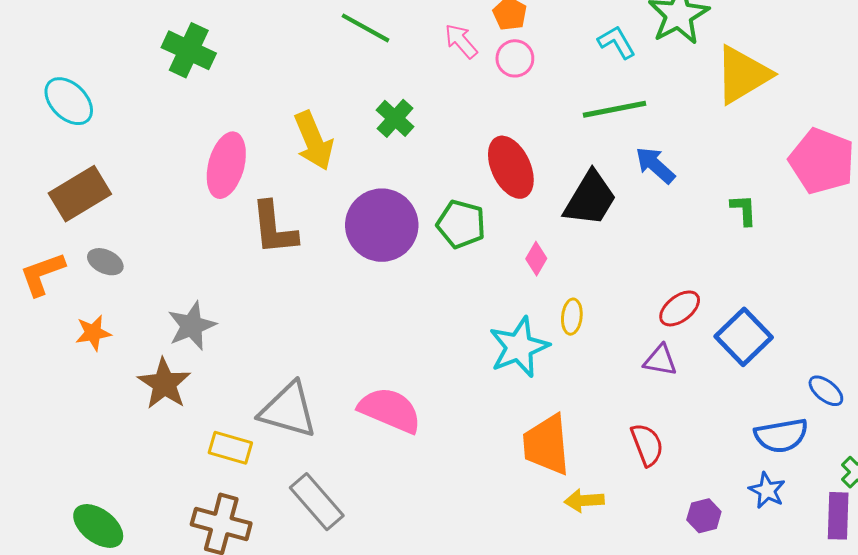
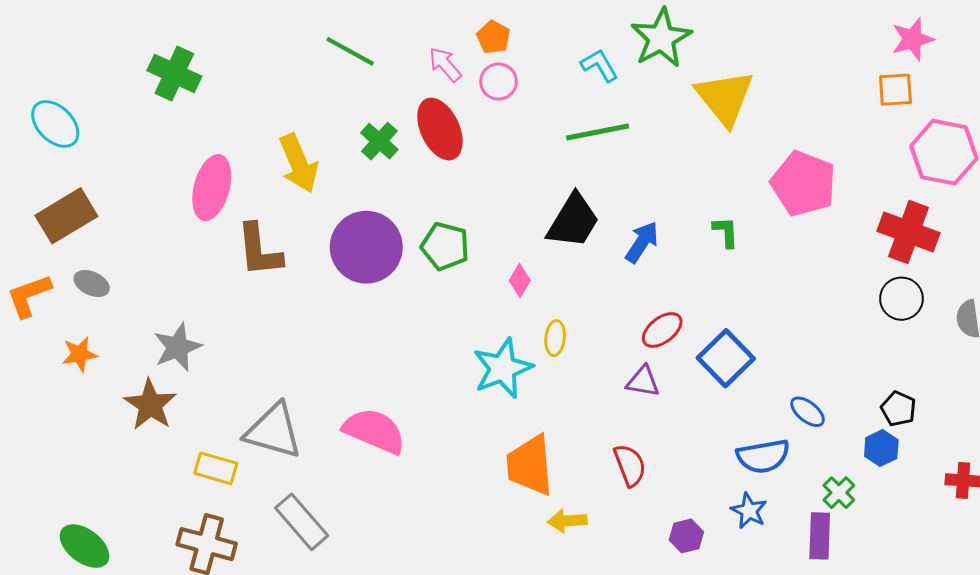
yellow triangle: (743, 75) -> (725, 98), turned -38
blue arrow: (655, 165) -> (642, 242), moved, turned 81
red ellipse: (511, 167) -> (440, 129), moved

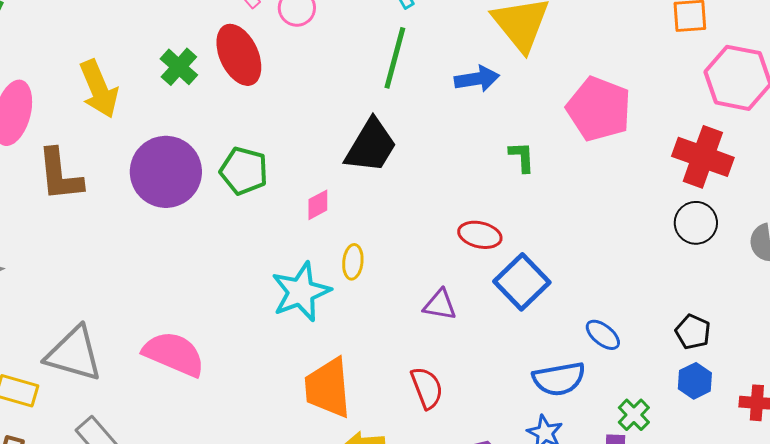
green line: (598, 132) -> (395, 58), turned -64
blue arrow: (642, 242) -> (477, 79), moved, turned 48
pink diamond: (520, 280) -> (318, 205), turned 32
red ellipse: (662, 330) -> (480, 235), moved, turned 51
blue hexagon: (881, 448) -> (695, 381), moved

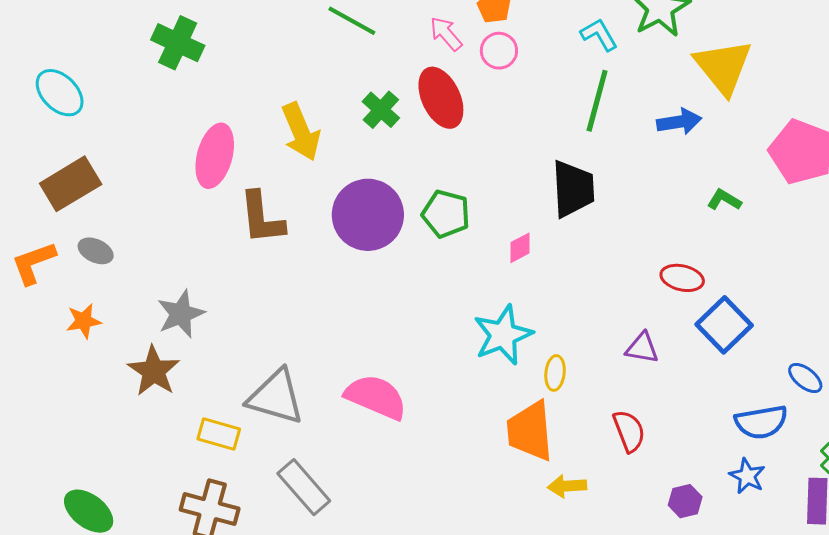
black trapezoid: (371, 146) -> (573, 189), turned -34
green L-shape: (522, 157) -> (724, 200), turned -56
yellow ellipse: (353, 262) -> (555, 373), moved

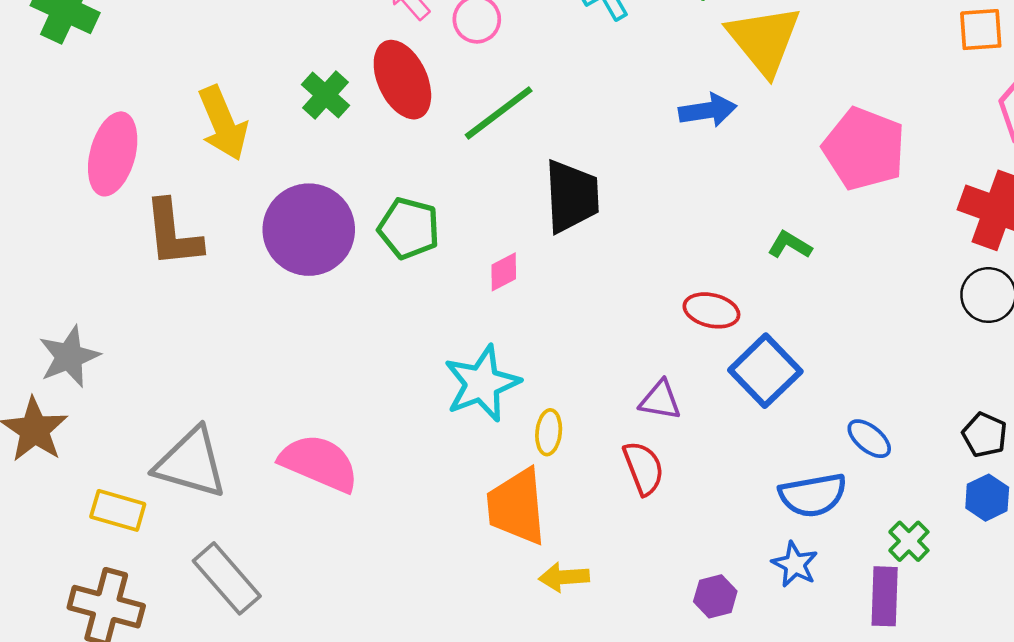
green line: (597, 101) -> (499, 113), moved, turned 38
green L-shape: (724, 200) -> (790, 245), moved
red semicircle: (629, 431) -> (644, 468), moved

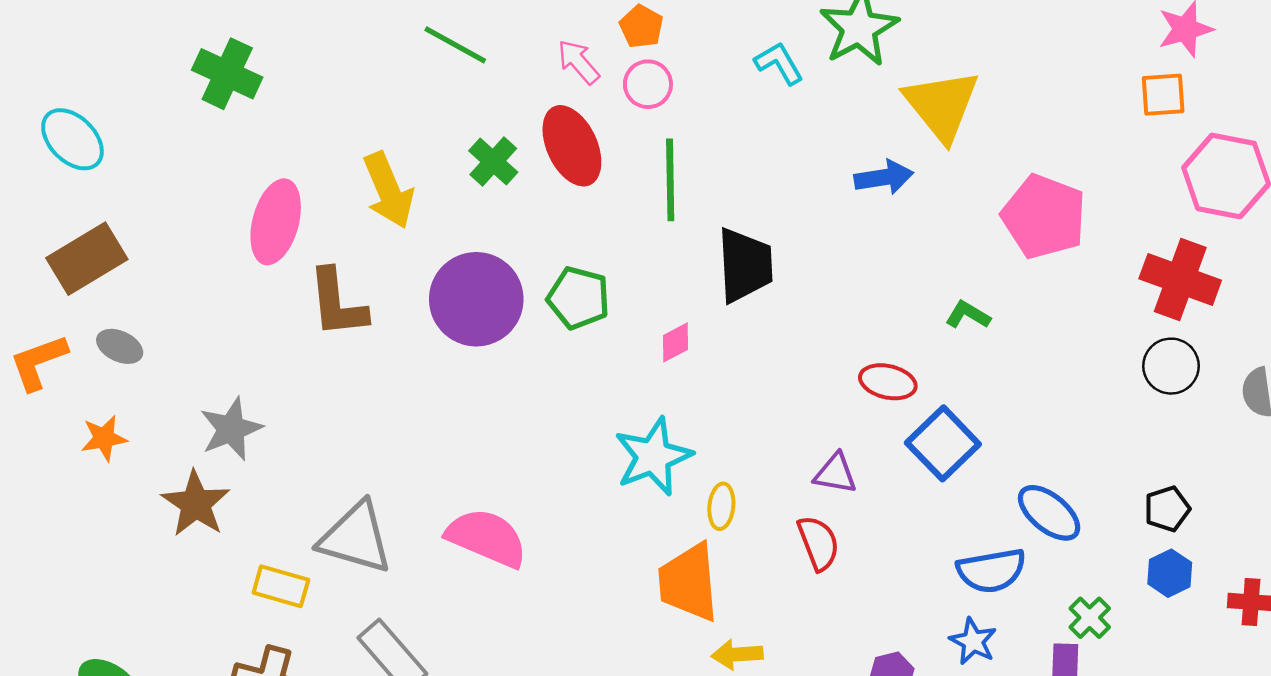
green line: (499, 113) -> (670, 180), turned -54
black pentagon: (985, 435) -> (1167, 509), turned 30
blue ellipse: (869, 439) -> (1049, 513), size x1.4

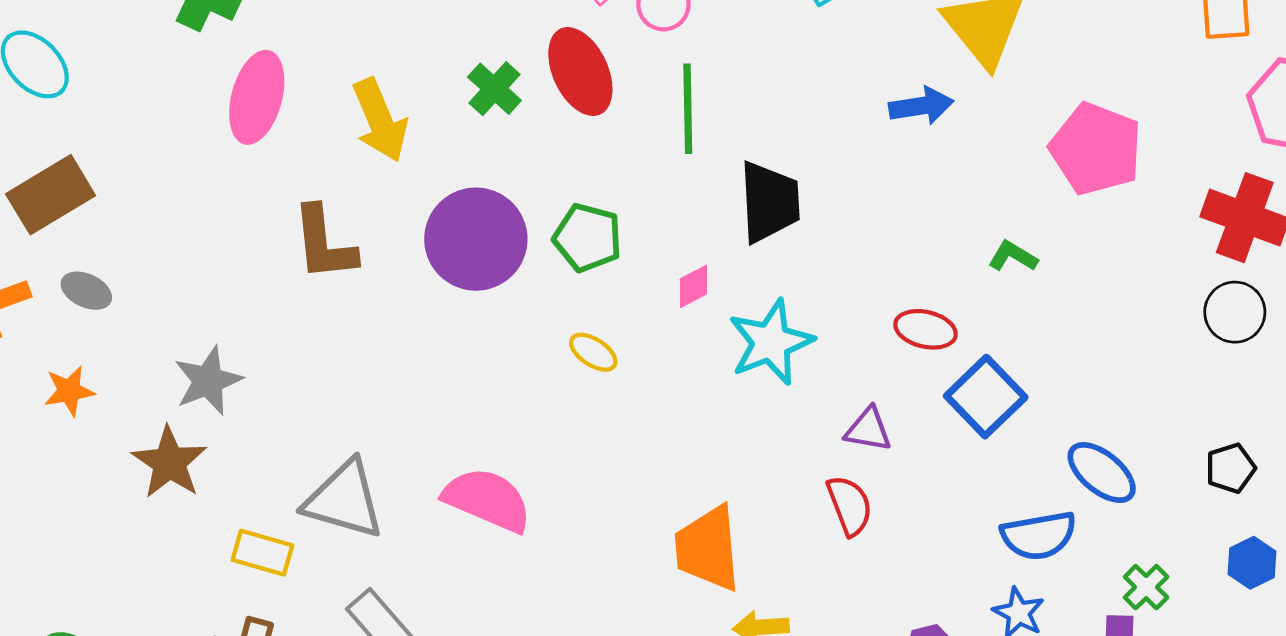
pink ellipse: (276, 222) -> (257, 97), moved
cyan star: (653, 456) -> (771, 342), moved
yellow ellipse: (721, 506) -> (593, 352), moved, turned -63
blue hexagon: (1170, 573) -> (1252, 563), moved

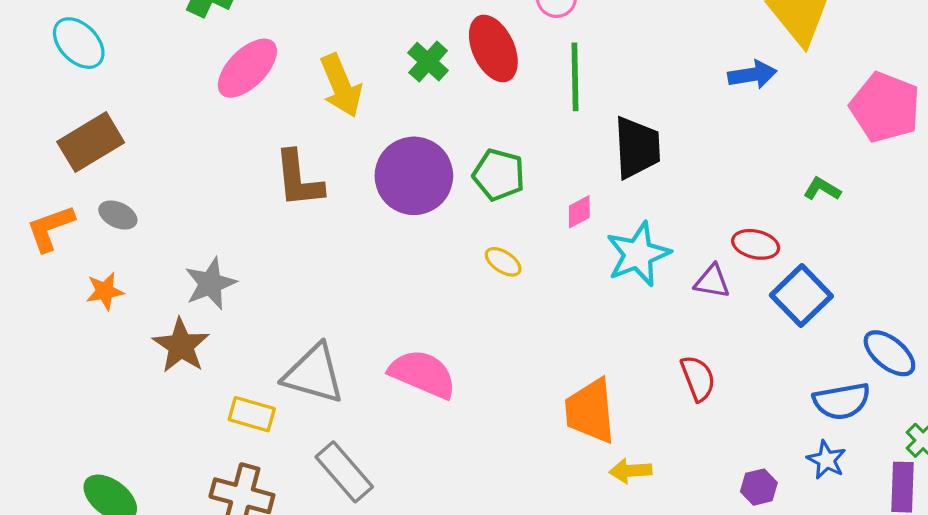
pink ellipse: (257, 97) -> (247, 68), turned 30
purple triangle: (868, 430) -> (712, 281), moved

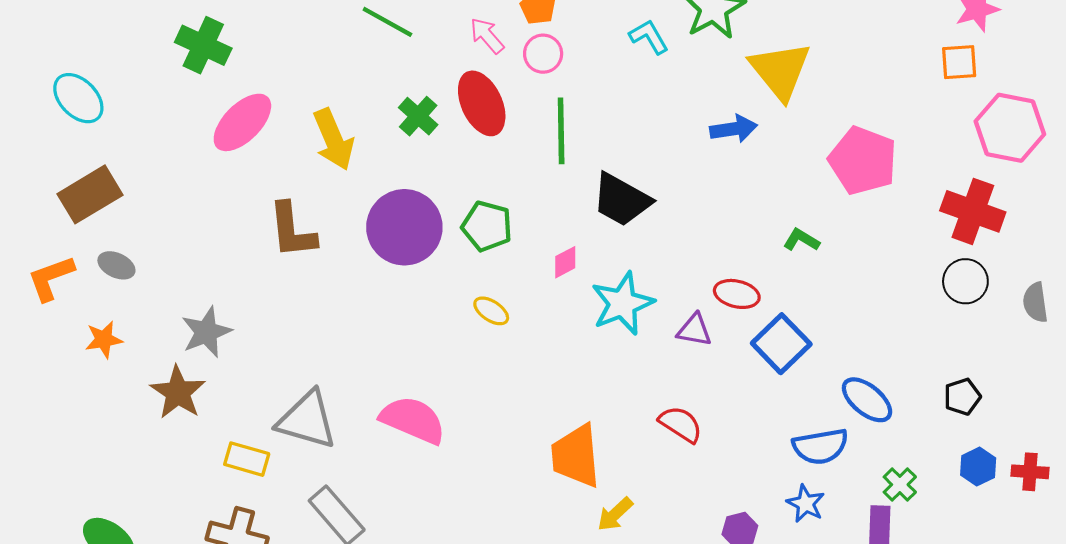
black trapezoid: (637, 148) -> (621, 200), turned 122
red semicircle: (698, 378) -> (681, 424), turned -36
yellow arrow: (630, 471) -> (615, 514), turned -39

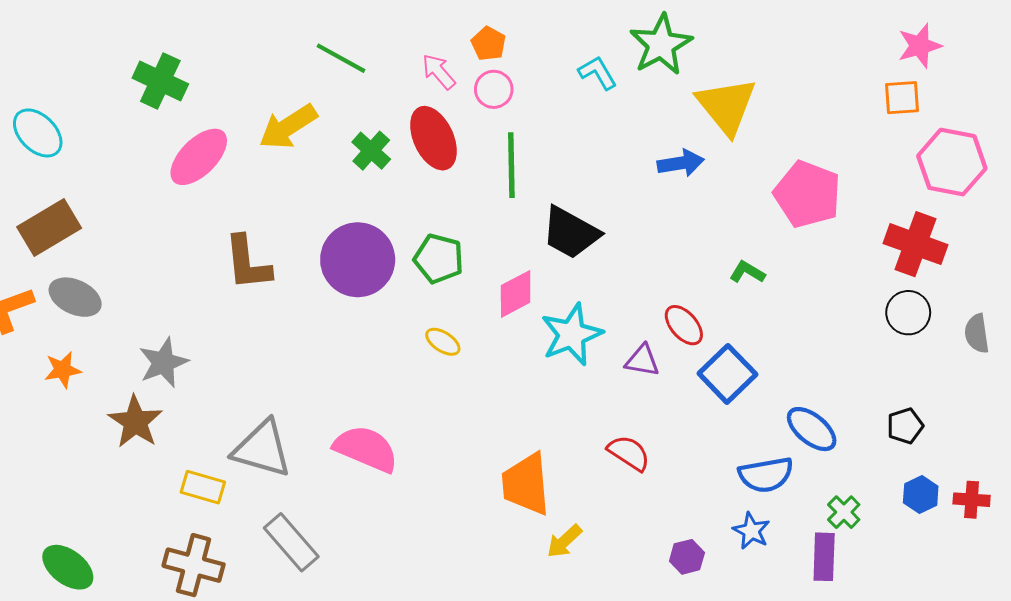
yellow arrow: (333, 139) -> (288, 127), moved, turned 80
pink diamond: (565, 262) -> (516, 294), size x1.5
gray ellipse: (116, 265) -> (75, 297), size x1.4
red ellipse: (737, 294) -> (684, 325), turned 36

